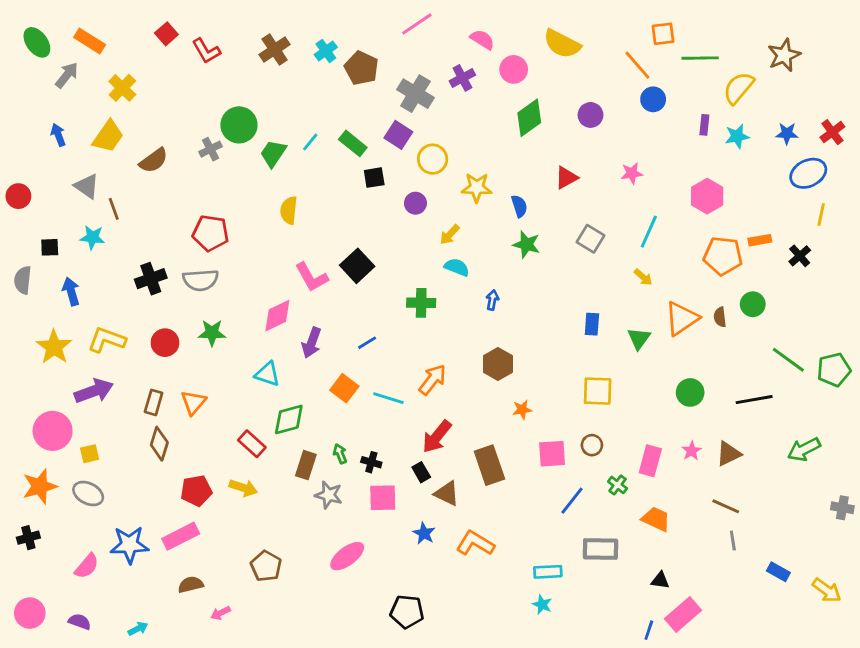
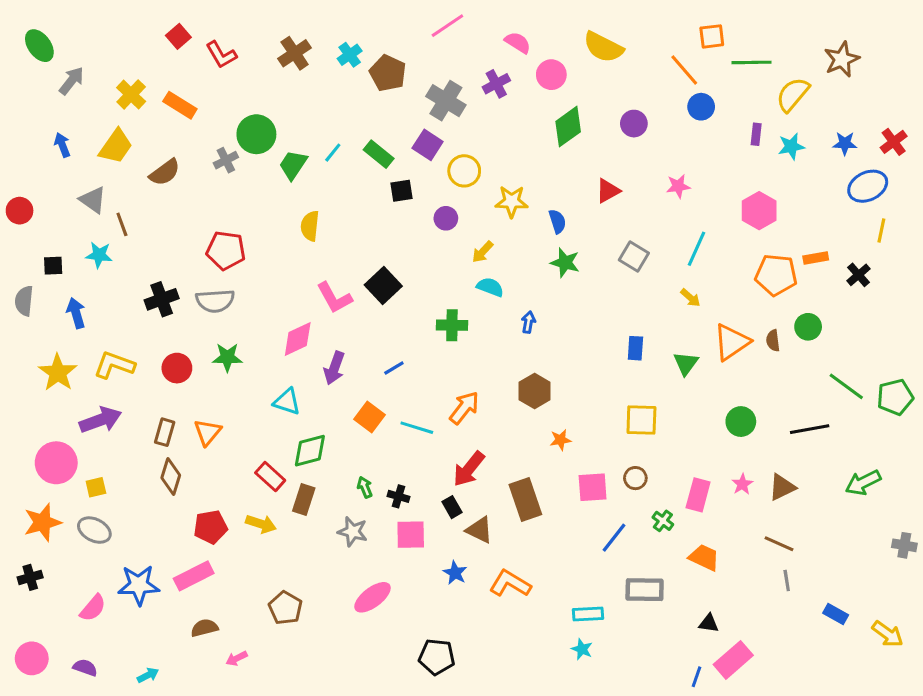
orange rectangle: (90, 41) -> (180, 105), moved
brown rectangle: (306, 465) -> (304, 499), moved

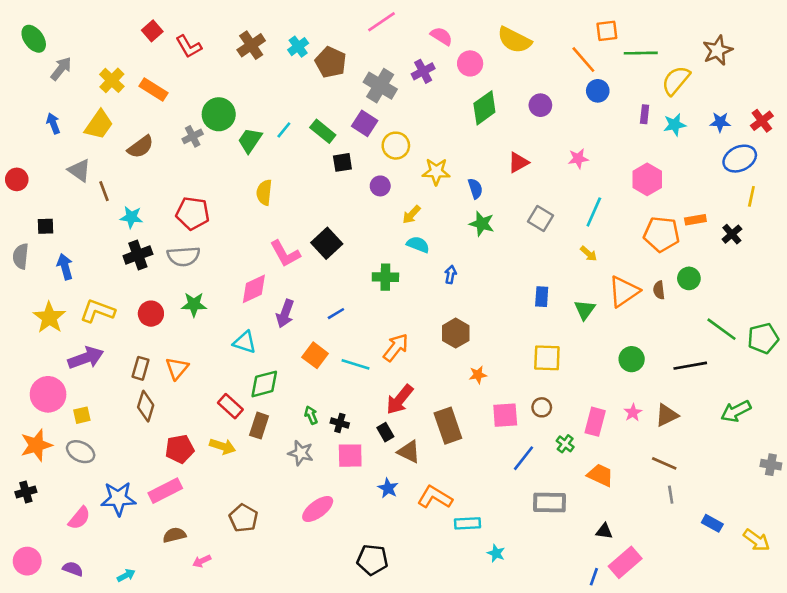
cyan star: (99, 255) -> (131, 217), moved
cyan rectangle: (588, 614) -> (467, 523), moved

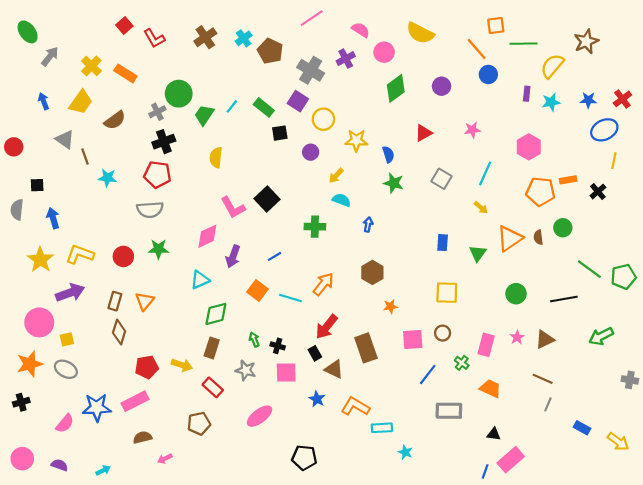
black cross: (138, 255) -> (164, 142), moved
cyan triangle: (245, 342) -> (200, 280), turned -42
red rectangle: (230, 406) -> (213, 387), moved
gray line: (671, 495) -> (548, 404), turned 32
brown pentagon: (243, 518) -> (199, 424), turned 30

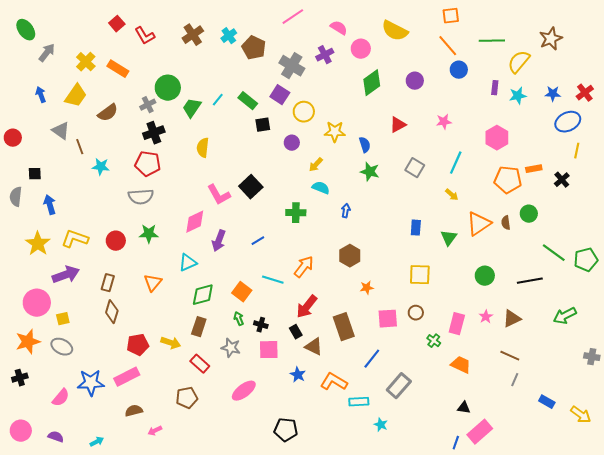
orange square: (496, 26) -> (451, 16), moved
orange square: (257, 291) -> (242, 292), moved
orange triangle: (145, 301) -> (153, 283), moved
blue line: (428, 375) -> (372, 359), moved
gray rectangle: (449, 411) -> (399, 386), moved, turned -50

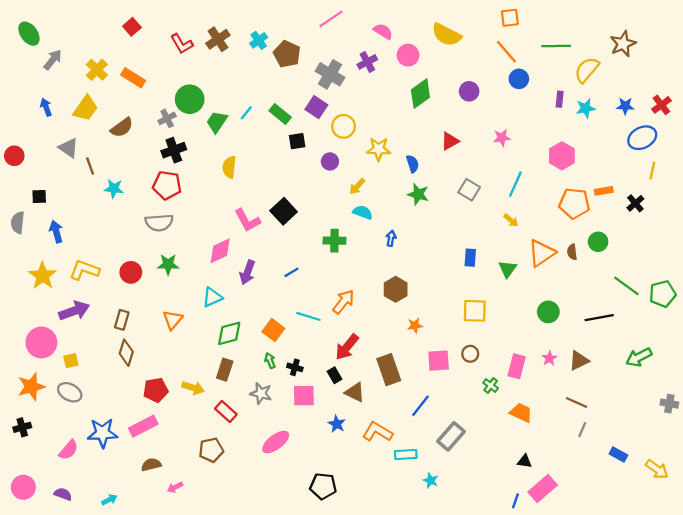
red L-shape: (145, 36) -> (182, 44), moved

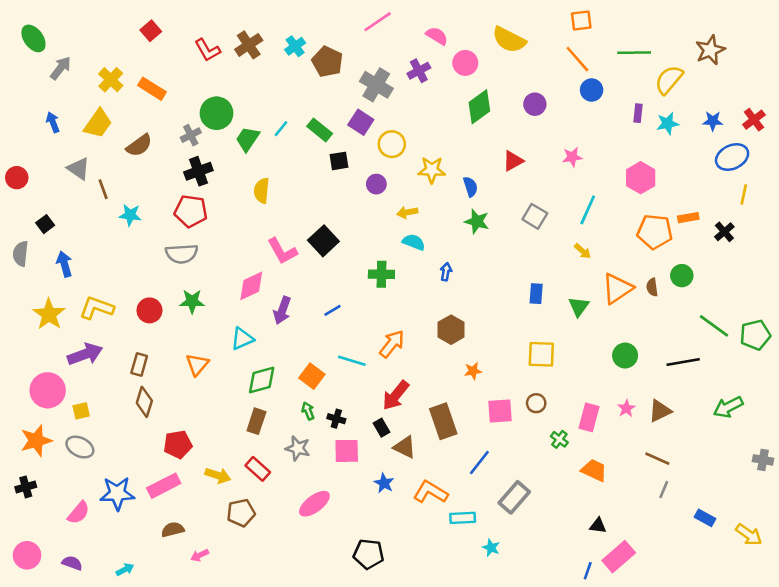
yellow arrow: (357, 186) -> (407, 212), turned 36
black square: (39, 197) -> (45, 224), turned -35
yellow arrow: (193, 388) -> (218, 475), moved

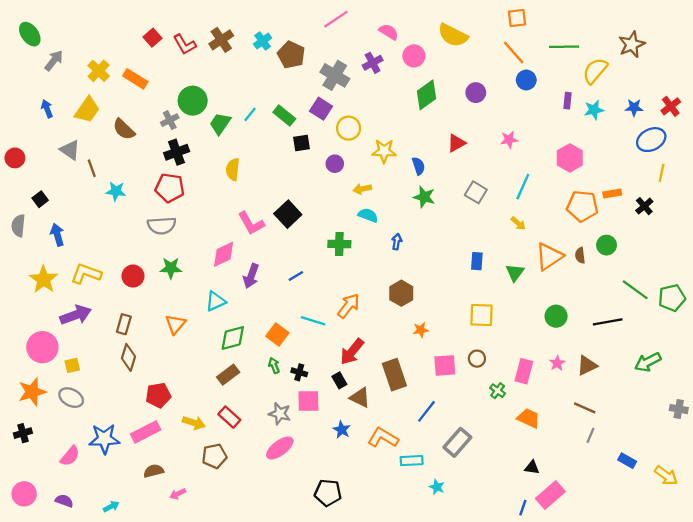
red square: (151, 31) -> (152, 38), moved
brown semicircle: (139, 145) -> (124, 129), turned 80
brown rectangle: (256, 421) -> (228, 375), turned 35
gray star: (298, 448) -> (280, 414), moved

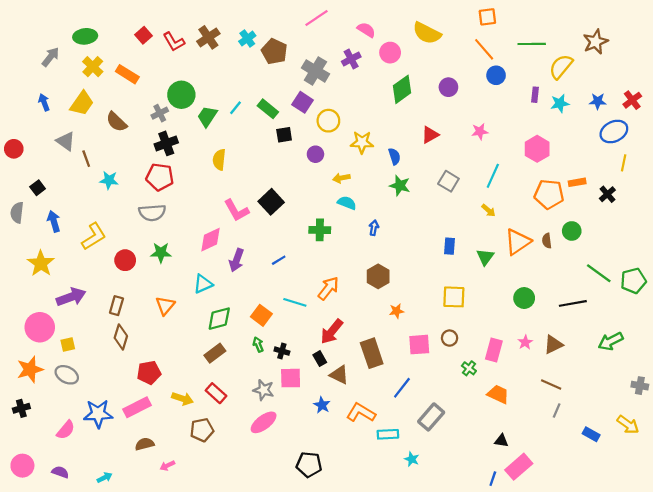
green ellipse: (30, 34) -> (85, 36), moved, turned -60
yellow L-shape: (86, 274) -> (94, 236), moved, turned 128
yellow arrow: (666, 476) -> (628, 425), moved

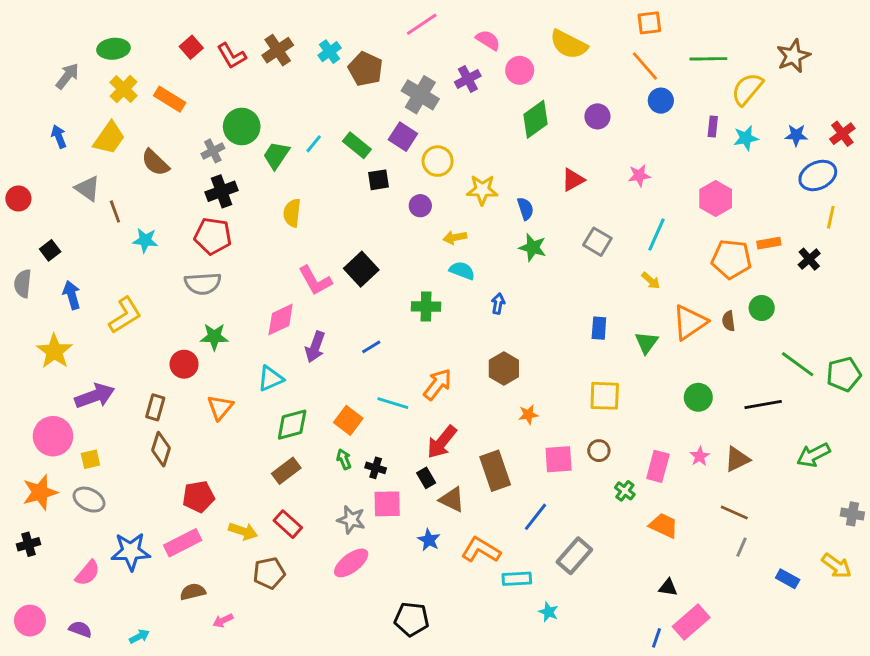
red circle: (125, 260) -> (184, 364), moved

